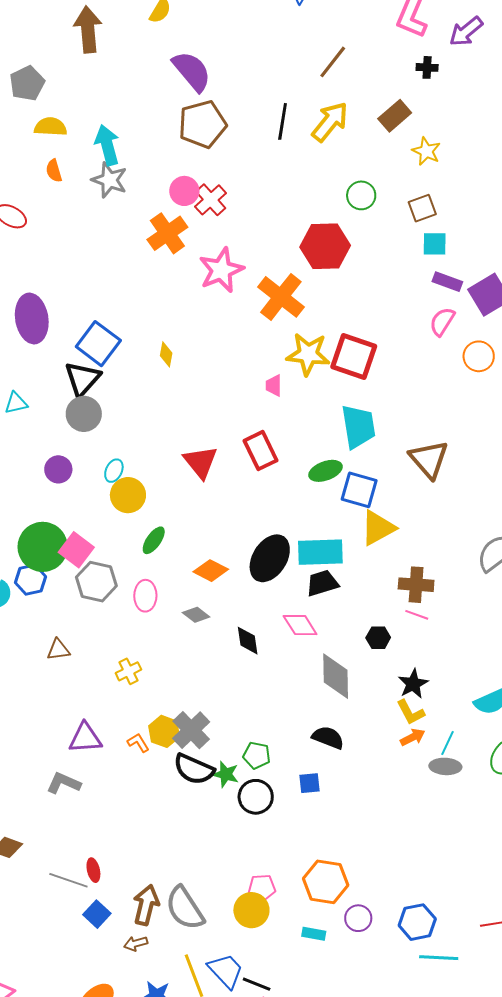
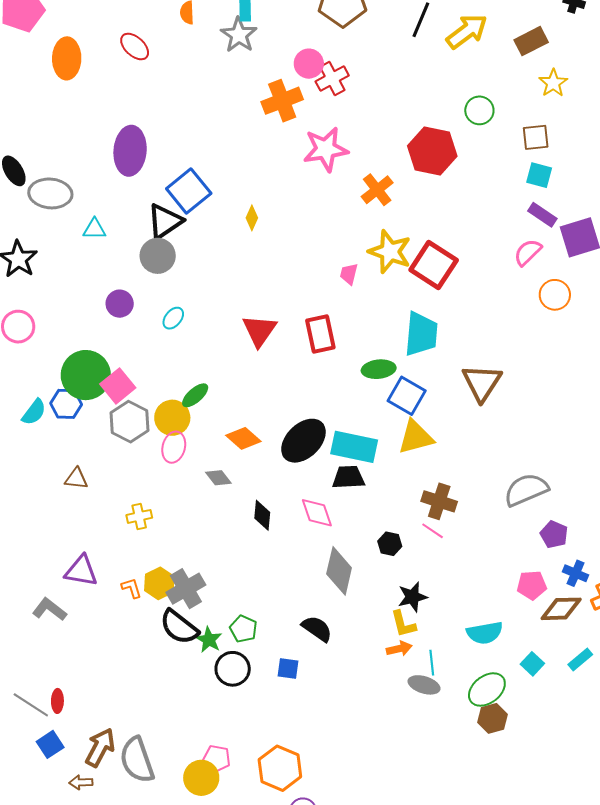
orange cross: (281, 297) -> (377, 190), size x0.7
yellow circle: (128, 495) -> (172, 418), moved
cyan line: (448, 743) -> (432, 663), turned -45

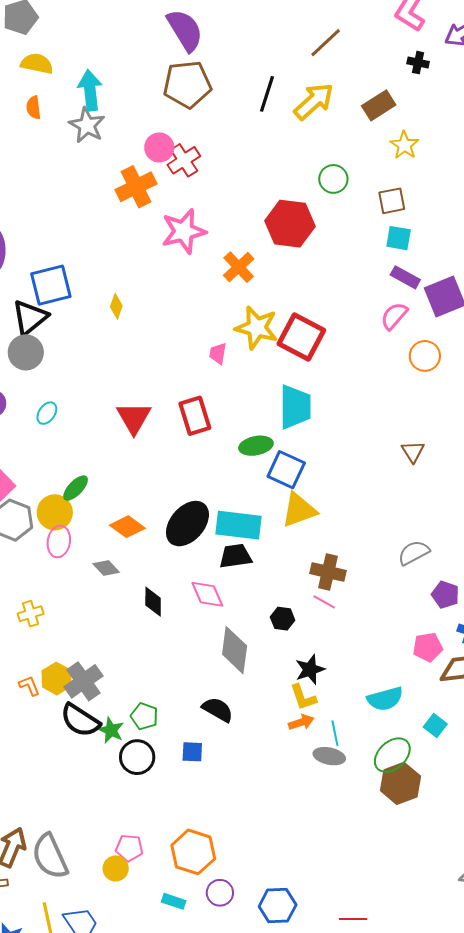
blue square: (189, 191) -> (51, 285), turned 30
brown triangle: (482, 383) -> (413, 452), moved, size x0.6
gray semicircle: (526, 490) -> (414, 553), size x0.7
brown hexagon: (492, 718) -> (400, 783), size x1.4
yellow circle: (201, 778) -> (116, 868), size x0.7

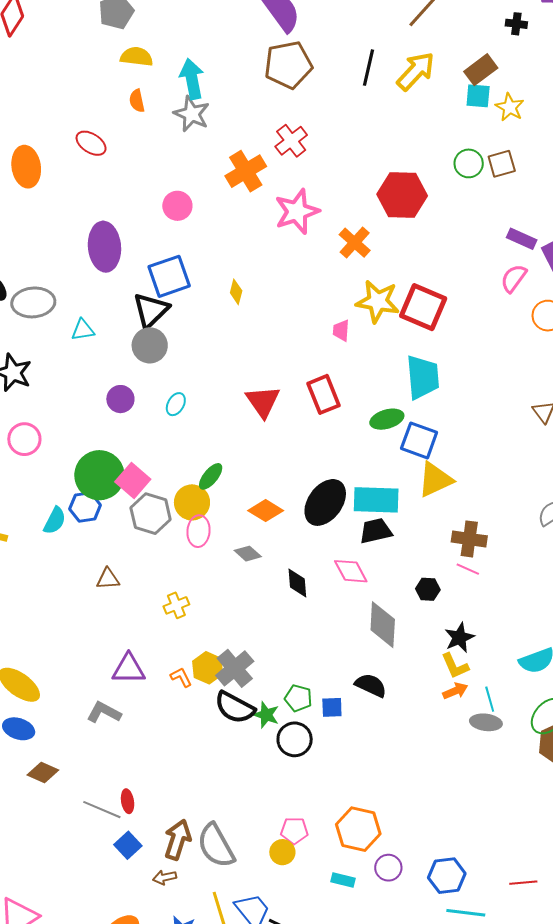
pink circle: (159, 147) -> (177, 206), moved
green circle: (333, 179) -> (469, 163), moved
cyan square: (399, 238) -> (478, 96), moved
blue square: (192, 752) -> (332, 707), moved

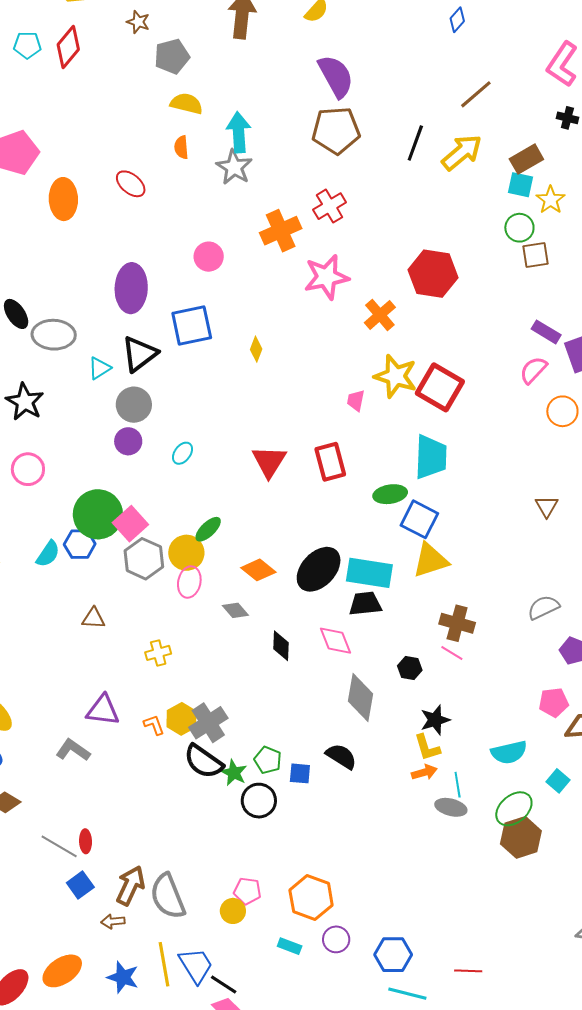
green circle: (469, 163) -> (519, 228), moved
black triangle: (151, 310) -> (139, 354), moved
cyan triangle: (83, 330) -> (99, 368), turned -30
gray circle: (150, 345) -> (134, 405), moved

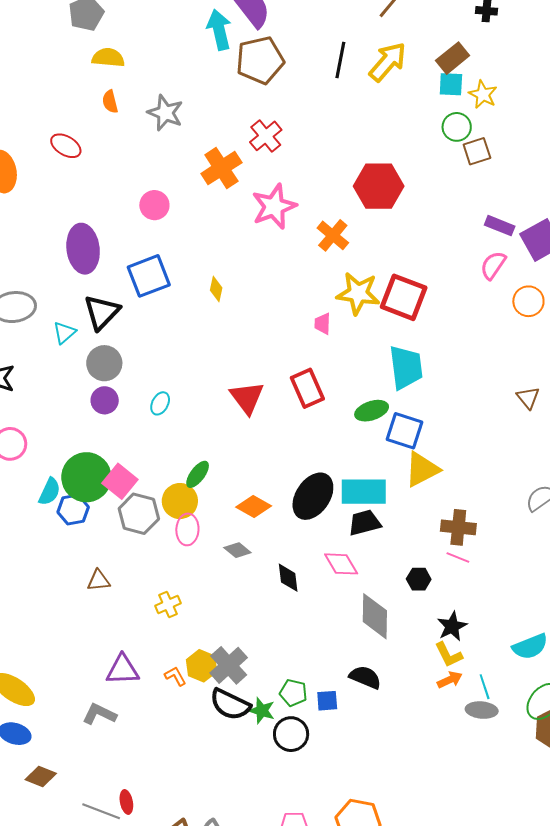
cyan arrow: (239, 132) -> (219, 30), moved
cyan semicircle: (48, 554) -> (50, 492), moved

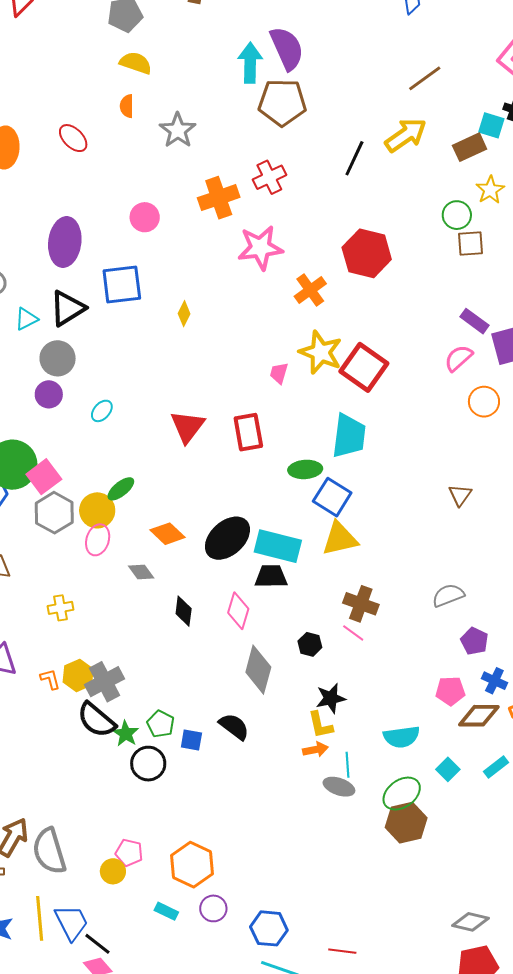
black line: (340, 60) -> (354, 158), moved
cyan square: (451, 84) -> (491, 125), moved
pink diamond: (341, 564) -> (238, 611), turned 33

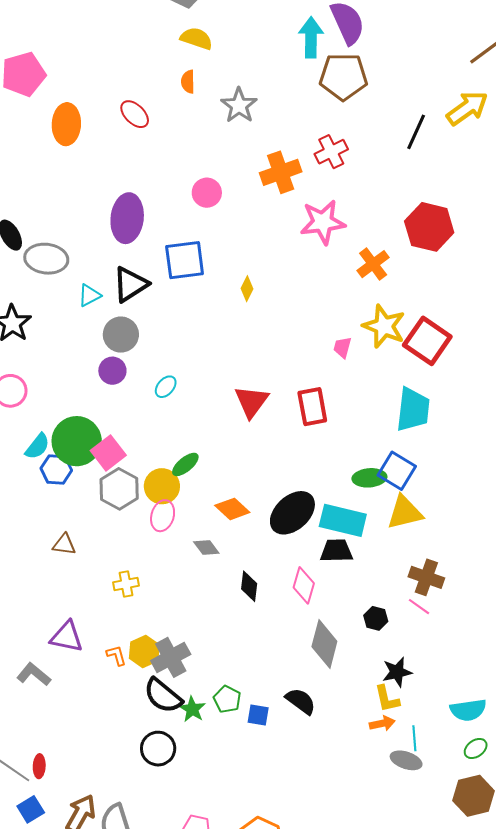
green ellipse: (305, 469) -> (369, 478), moved
black circle: (148, 764) -> (158, 749), moved
green ellipse: (402, 794) -> (476, 748), moved, size x0.6

